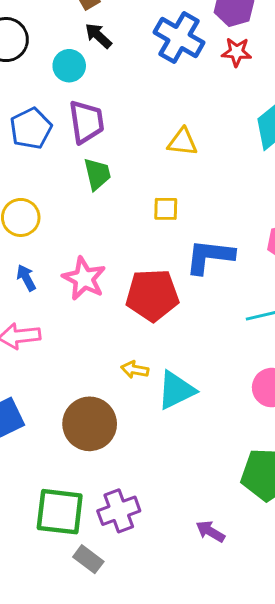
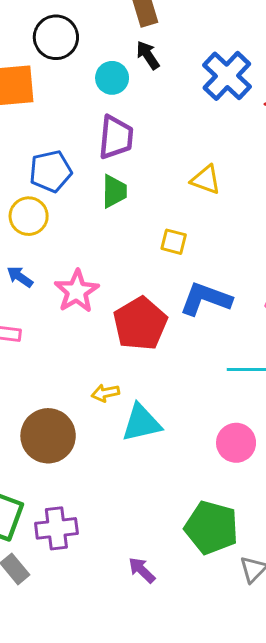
blue pentagon: (31, 128) -> (51, 171), moved
blue arrow: (26, 278) -> (20, 277), turned -40
red pentagon: (152, 295) -> (140, 324), turned 30
yellow arrow: (135, 370) -> (105, 393), turned -36

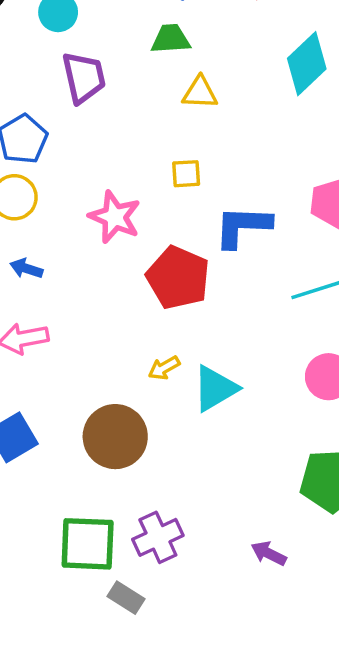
green trapezoid: (114, 191) -> (171, 39), moved, turned -76
pink star: (77, 291) -> (115, 217), moved

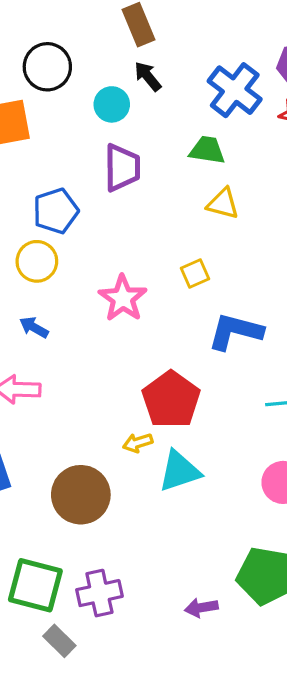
yellow square: (186, 174) -> (195, 273), turned -32
red pentagon: (178, 278) -> (171, 400), moved
purple arrow: (269, 553) -> (201, 608), moved, turned -48

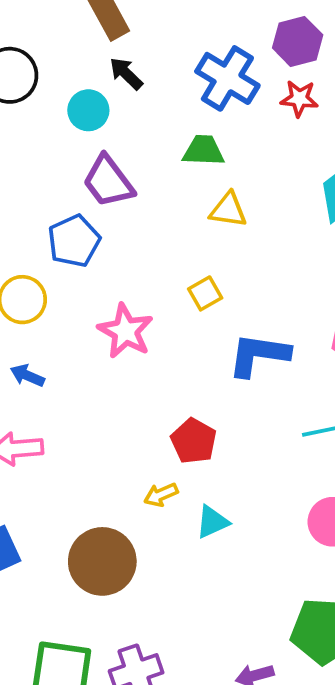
purple trapezoid: (122, 168) -> (108, 181), turned 150
blue pentagon: (56, 211) -> (74, 241), moved
red pentagon: (171, 400) -> (194, 441), size x0.7
cyan triangle: (179, 471) -> (212, 522), size x0.7

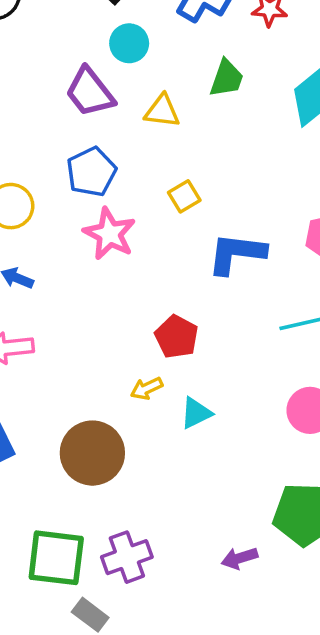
cyan circle: (88, 110) -> (129, 43), moved
green trapezoid: (203, 151) -> (227, 78), moved, turned 108
yellow triangle: (228, 210) -> (162, 111), moved
blue pentagon: (74, 241) -> (91, 172), moved

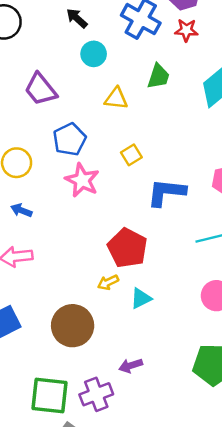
purple trapezoid: (90, 92) -> (41, 89), moved
red pentagon: (177, 337) -> (127, 248), size x1.4
purple arrow: (240, 558) -> (131, 366), moved

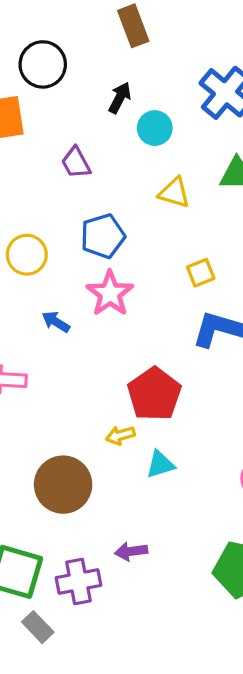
black arrow: (77, 18) -> (120, 98), moved, turned 65
purple trapezoid: (41, 89) -> (76, 163), size x0.7
yellow square: (131, 155) -> (201, 273), moved
blue arrow: (21, 210) -> (56, 322), moved

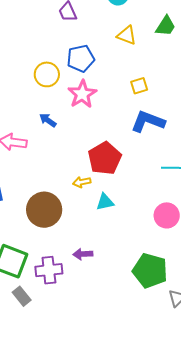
yellow circle: (27, 255) -> (47, 74), moved
blue arrow: (56, 322) -> (48, 120), moved

